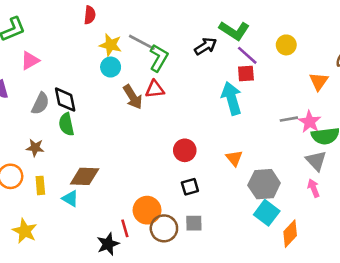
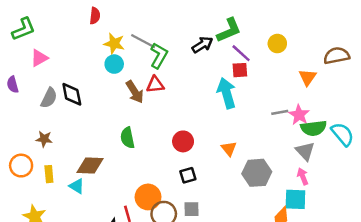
green L-shape: (234, 31) -> (229, 30), turned -56
green semicircle: (66, 124) -> (127, 138), moved
cyan square: (267, 213) -> (295, 199), moved, turned -35

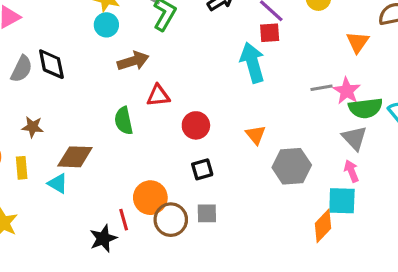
red triangle: (155, 85) -> (158, 96), moved
brown arrow: (135, 92) -> (133, 61), turned -75
brown star: (44, 139) -> (33, 127), moved

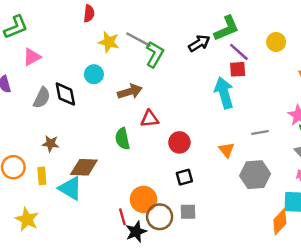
cyan circle: (106, 25) -> (94, 74), moved
gray line: (322, 88) -> (260, 132), moved
cyan triangle: (58, 184) -> (70, 188), size x1.5
black star: (103, 238) -> (136, 232), moved

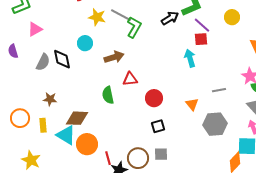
cyan arrow: (224, 93) -> (190, 58), size x0.7
orange circle: (143, 199) -> (87, 144), moved

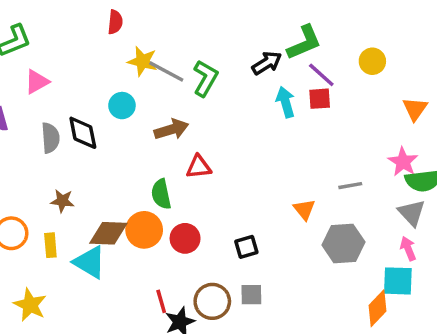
gray line: (121, 15) -> (166, 71), moved
cyan arrow: (190, 58) -> (286, 102), moved
gray semicircle: (43, 62) -> (50, 138), turned -30
red circle: (154, 98) -> (185, 238), moved
orange circle: (87, 144) -> (144, 230), moved

